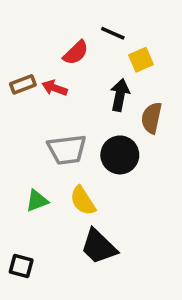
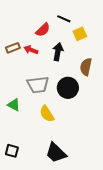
black arrow: (120, 95) -> (58, 52), moved
green triangle: (37, 201) -> (14, 105), moved, turned 48
black trapezoid: (99, 247) -> (56, 153), moved

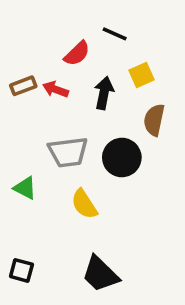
yellow square: (80, 34) -> (142, 75), moved

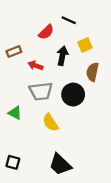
red arrow: (55, 89) -> (35, 65), moved

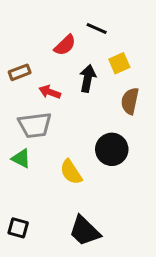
gray trapezoid: (41, 91) -> (35, 125), moved
black circle: (73, 95) -> (112, 149), moved

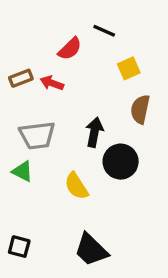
black arrow: (88, 78) -> (94, 132), moved
red arrow: (50, 92) -> (52, 83), moved

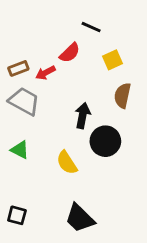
red semicircle: (70, 49) -> (70, 53), moved
red arrow: (52, 83) -> (45, 73), turned -48
gray trapezoid: (37, 135) -> (24, 101), moved, turned -144

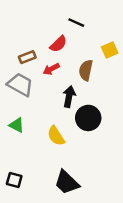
yellow square: (113, 60) -> (110, 50), moved
brown rectangle: (18, 68) -> (27, 57), moved
red arrow: (45, 73) -> (51, 69), moved
brown semicircle: (123, 96) -> (86, 70), moved

